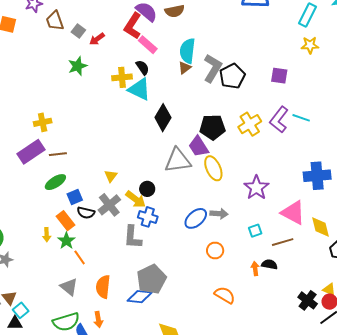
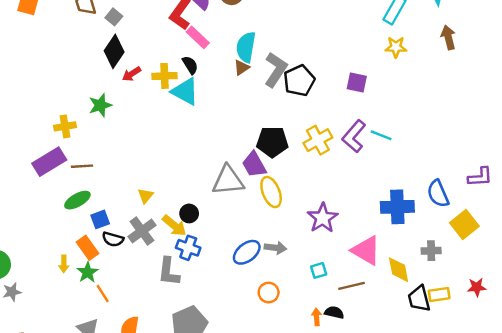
red arrow: (97, 39) -> (132, 74), moved
green star: (78, 66) -> (100, 105), moved
black diamond: (163, 118) -> (114, 51), moved

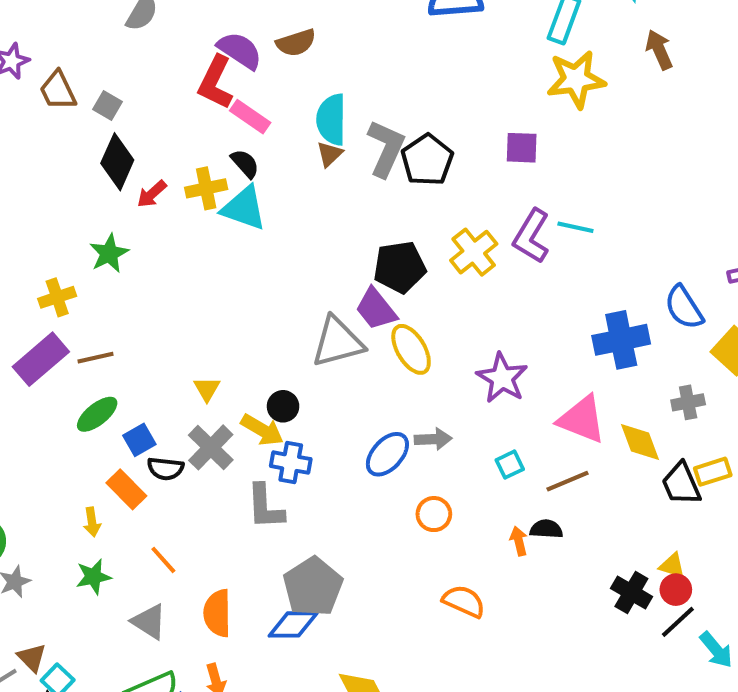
yellow star: (396, 47) -> (576, 79), size x1.6
green star: (88, 272) -> (93, 577), moved, turned 30

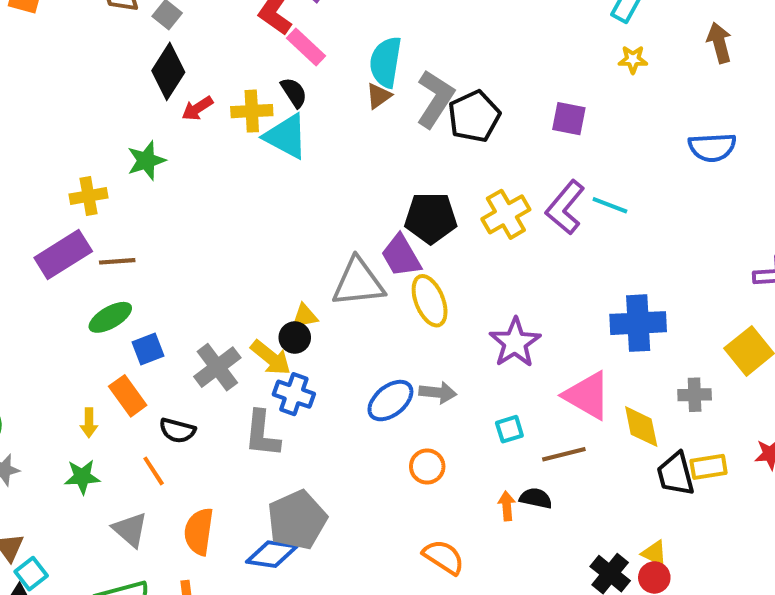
yellow star: (576, 79) -> (633, 59), size x0.5
blue semicircle: (684, 307) -> (712, 147), moved, turned -69
yellow triangle: (207, 389) -> (305, 316), moved, turned 40
black semicircle: (165, 469) -> (177, 430), moved

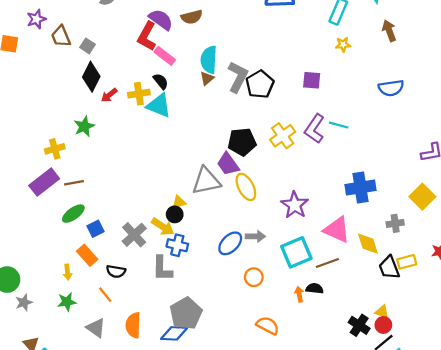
cyan square: (509, 429) -> (296, 252), size x2.0

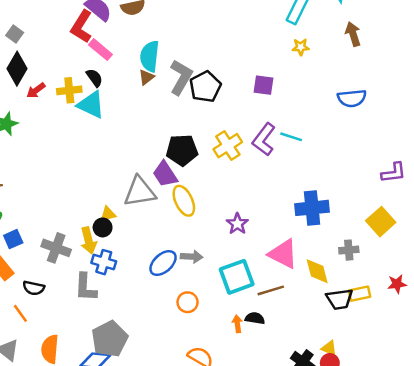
purple star: (295, 205) -> (237, 224), size x0.7
yellow arrow: (163, 227) -> (88, 241), turned 40
gray cross: (134, 235) -> (56, 248), turned -30
black trapezoid: (389, 268) -> (340, 299), turned -80

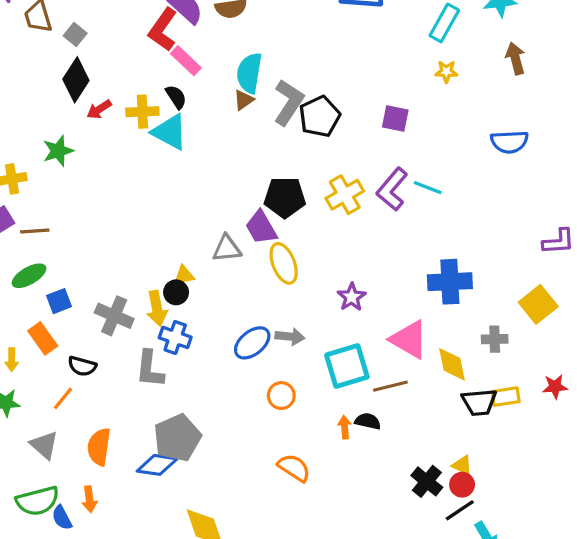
gray triangle: (140, 192) -> (227, 249), size x0.7
orange line: (20, 313) -> (63, 398), turned 72

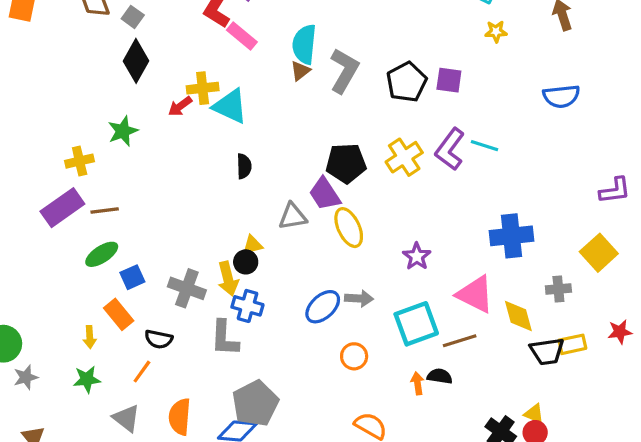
black semicircle: (176, 97) -> (244, 166), moved, turned 35
red arrow: (99, 109) -> (180, 106), moved
black pentagon: (320, 116) -> (407, 82), moved

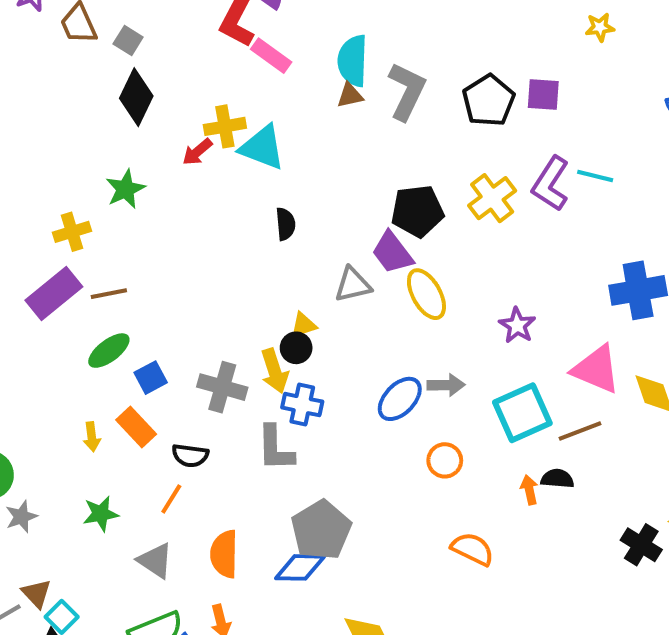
brown triangle: (300, 71) -> (350, 95), turned 30
yellow arrow: (90, 337) -> (92, 437), moved

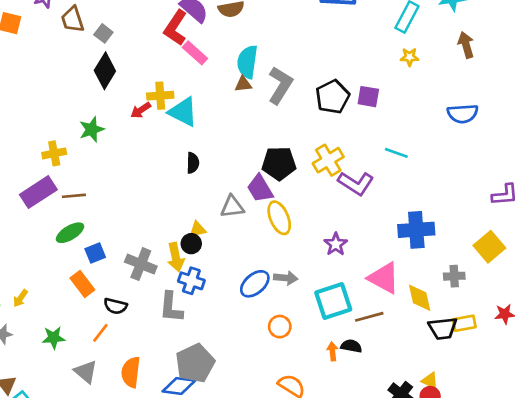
purple L-shape: (551, 184) -> (356, 183), moved, turned -96
yellow arrow: (92, 437) -> (20, 298), moved, turned 36

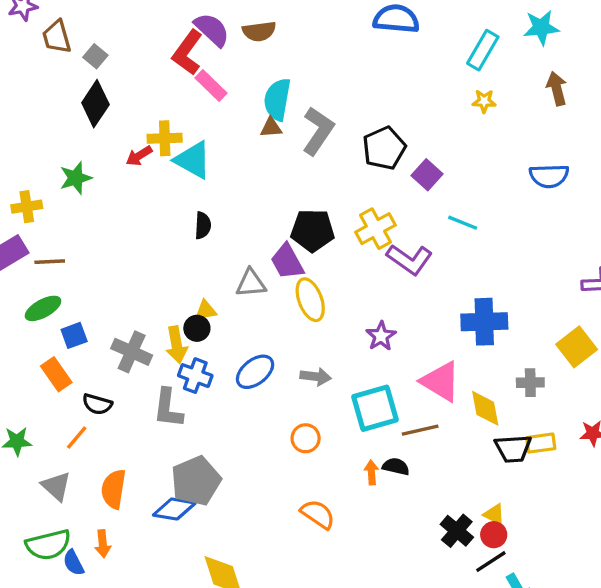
purple square: (368, 97) -> (427, 175), moved, turned 30
blue ellipse: (255, 284) -> (255, 372), moved

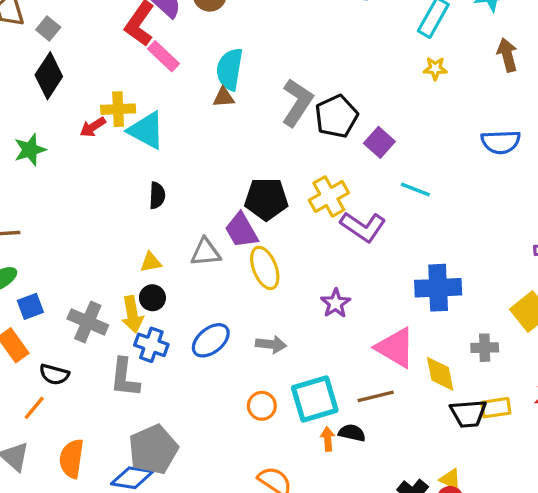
gray L-shape: (318, 131) -> (297, 103), moved
yellow triangle: (206, 311) -> (151, 262), moved
cyan square: (375, 408) -> (315, 399), moved

